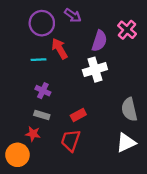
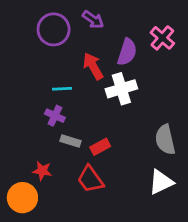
red arrow: (60, 49) -> (93, 66), moved
cyan line: (38, 60) -> (62, 89), moved
gray rectangle: (42, 115) -> (70, 141), moved
red trapezoid: (71, 140) -> (90, 179), turned -55

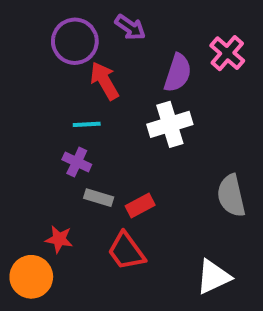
red arrow: (93, 66) -> (105, 81), moved
white triangle: (161, 182) -> (213, 277), moved

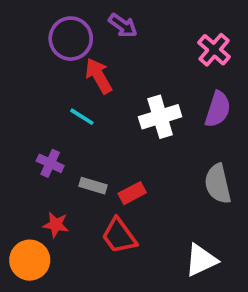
purple semicircle: (178, 73) -> (218, 109), moved
cyan line: (87, 124) -> (82, 117), turned 35
purple cross: (77, 162) -> (50, 163), moved

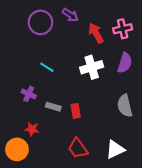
pink cross: (214, 50) -> (123, 29), turned 36
red arrow: (99, 76) -> (96, 33), moved
red rectangle: (132, 193) -> (76, 111), turned -72
red trapezoid: (119, 236) -> (78, 148), moved

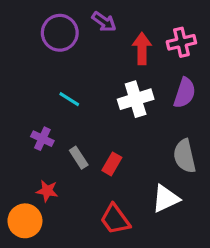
red arrow: (96, 33) -> (142, 49), turned 30
gray rectangle: (53, 107) -> (79, 158), turned 40
red rectangle: (76, 111) -> (112, 164), turned 40
white triangle: (115, 149) -> (166, 199), moved

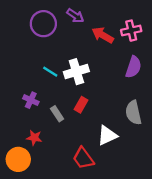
red arrow: (142, 49) -> (103, 35), turned -60
white cross: (136, 99) -> (76, 72), moved
red rectangle: (112, 164) -> (81, 105), moved
white triangle: (166, 199) -> (107, 135), moved

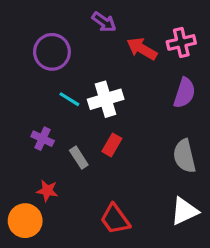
purple circle: (43, 24) -> (52, 52), moved
white triangle: (107, 135) -> (184, 211), moved

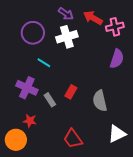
red arrow: (142, 49) -> (93, 18), moved
white cross: (106, 99) -> (67, 37), moved
purple cross: (43, 139) -> (27, 88), size x1.5
gray semicircle: (184, 156) -> (100, 101), moved

